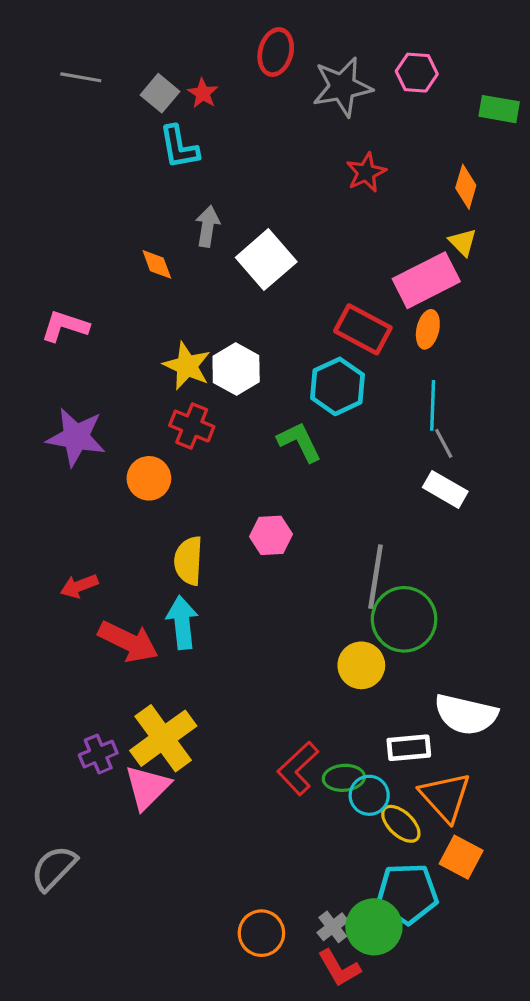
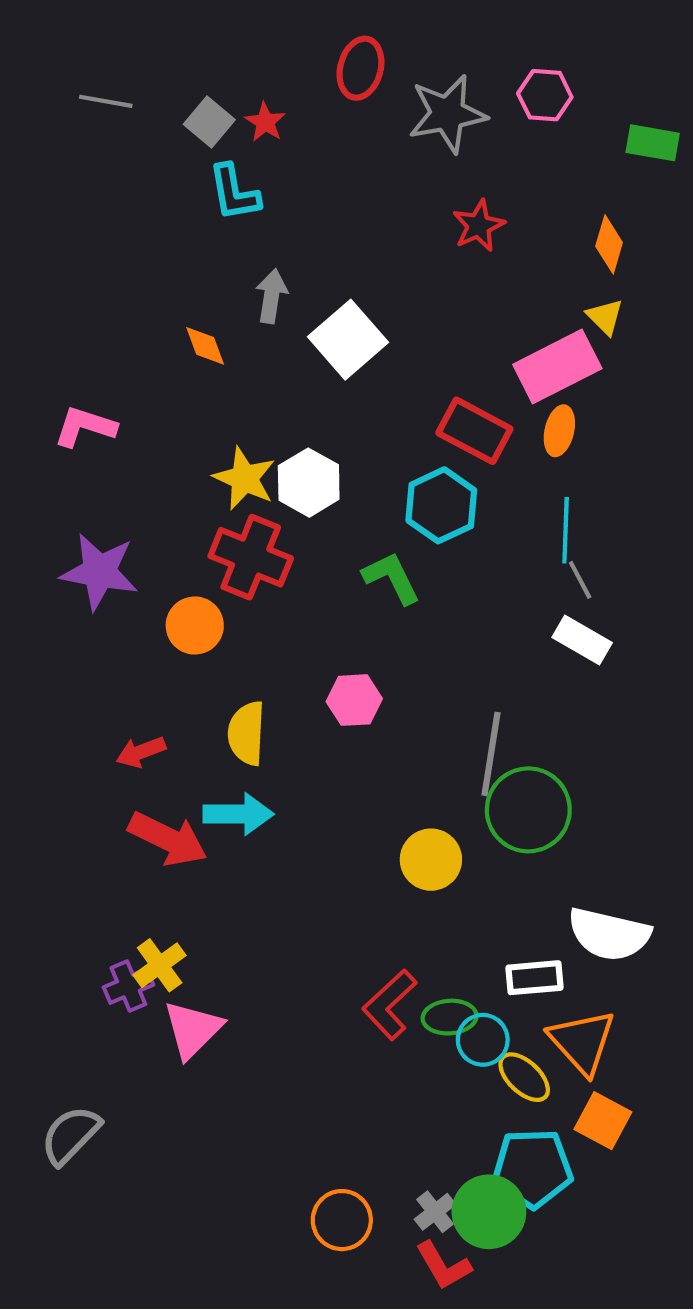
red cross: (192, 426) -> (251, 557), size x1.4
red arrow: (79, 586) -> (141, 752), moved
cyan arrow: (182, 623) -> (238, 814), turned 96
yellow circle: (361, 665) -> (431, 860), moved
yellow cross: (163, 738) -> (160, 965), moved, size x0.6

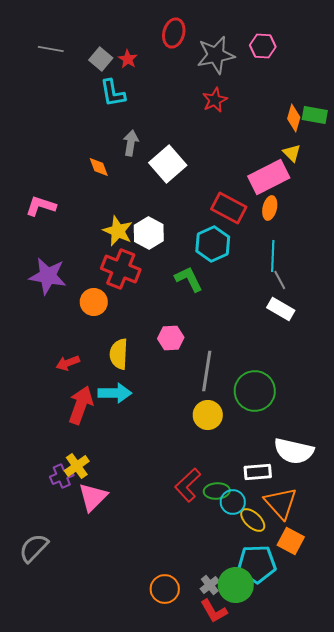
green rectangle: (653, 143) -> (315, 115), moved
red star: (479, 226) -> (215, 100), moved
gray line: (491, 754) -> (207, 371), moved
red arrow: (168, 839) -> (81, 405), turned -96

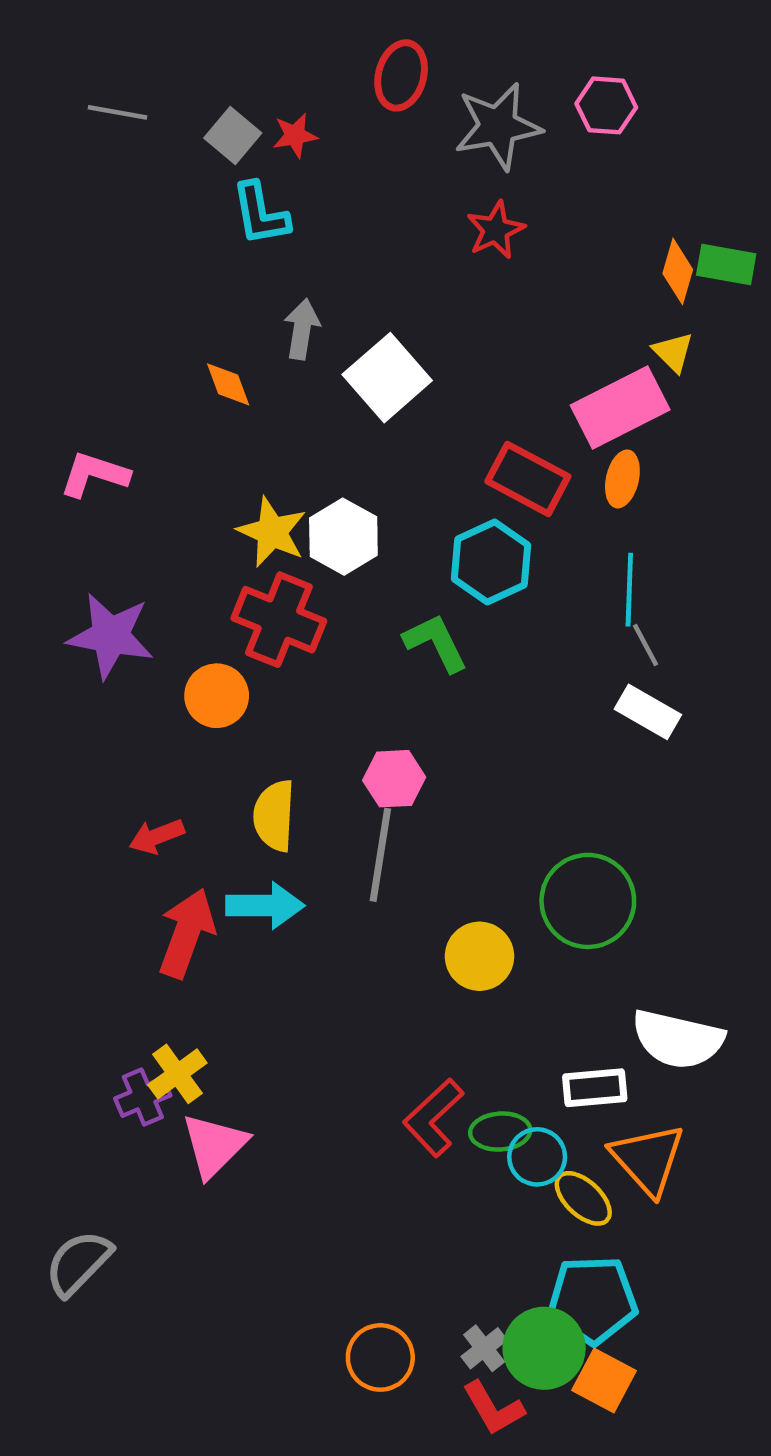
red star: (128, 59) -> (295, 135), turned 30
gray line: (207, 371) -> (380, 855), moved
orange square: (291, 541) -> (604, 1381), moved

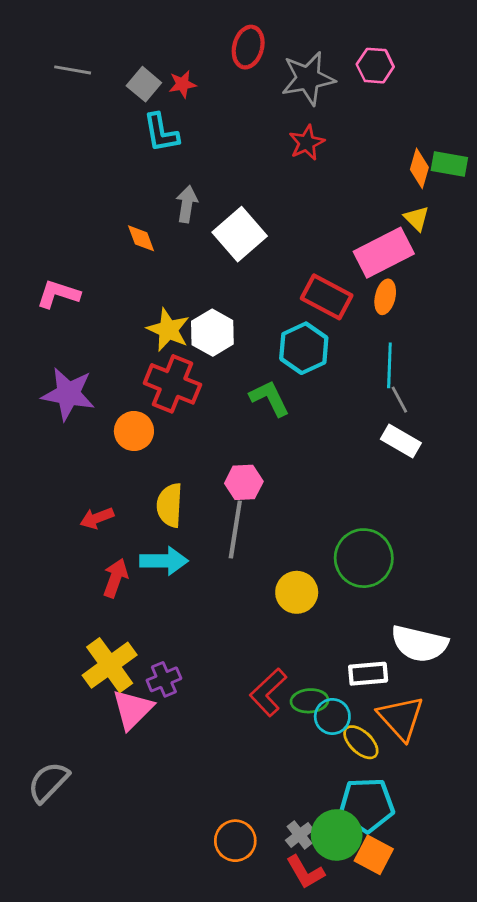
red arrow: (187, 933) -> (115, 578), size x0.7
yellow cross: (177, 1074) -> (110, 665), size x1.5
purple cross: (143, 1097) -> (164, 679), moved

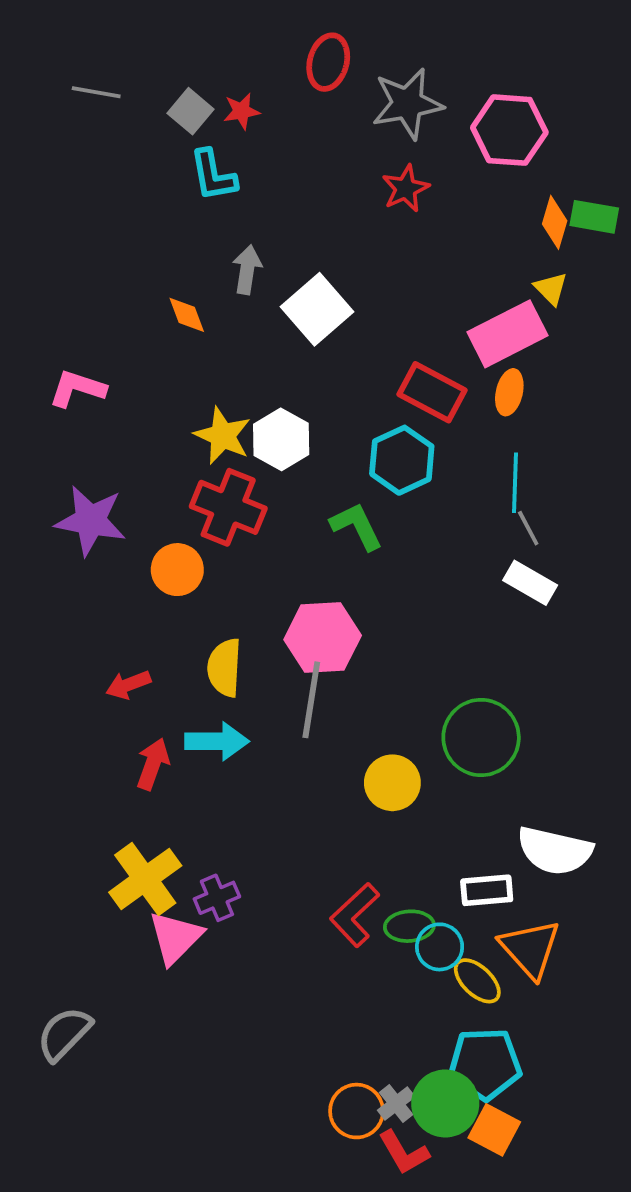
pink hexagon: (375, 66) -> (509, 130), moved, size x1.5
pink hexagon: (244, 482) -> (323, 638), size x1.5
orange circle: (235, 841) -> (357, 1111), moved

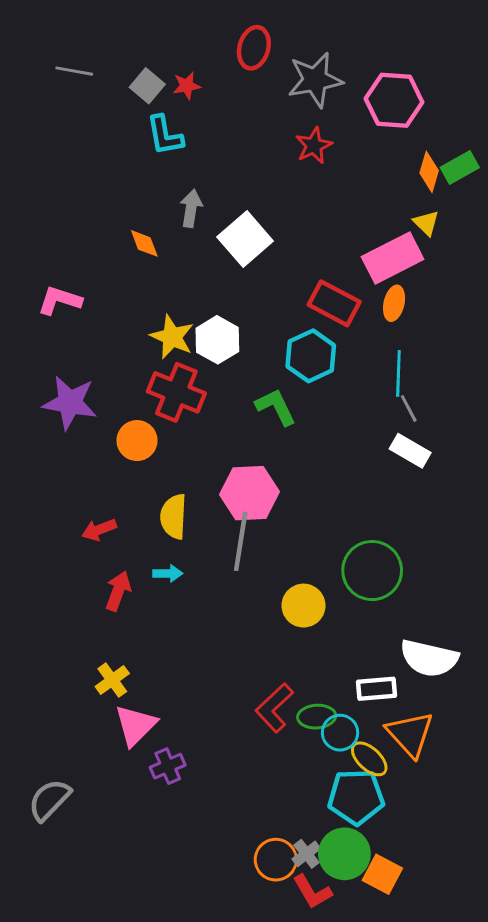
green rectangle: (594, 217) -> (460, 167), turned -39
cyan arrow: (217, 741) -> (168, 573), size x0.6
yellow cross: (145, 879) -> (112, 680), size x0.6
purple cross: (217, 898) -> (168, 766), moved
cyan pentagon: (485, 1064) -> (356, 797), moved

